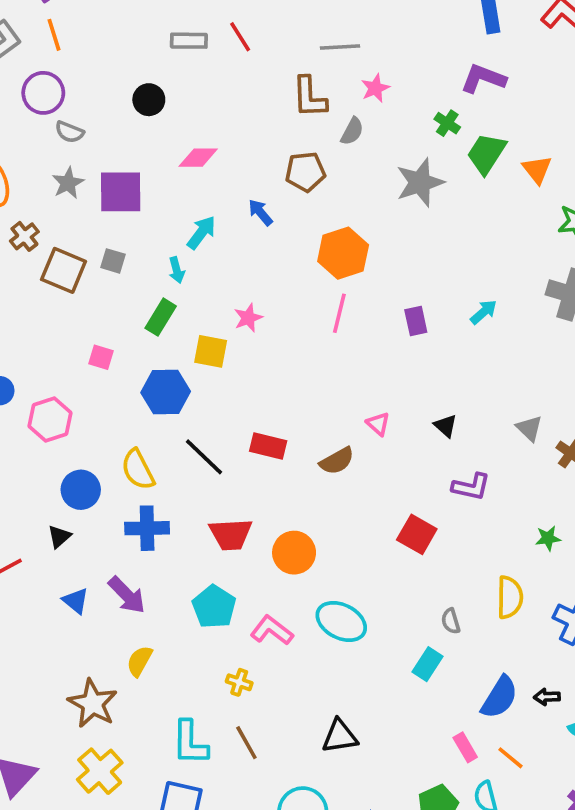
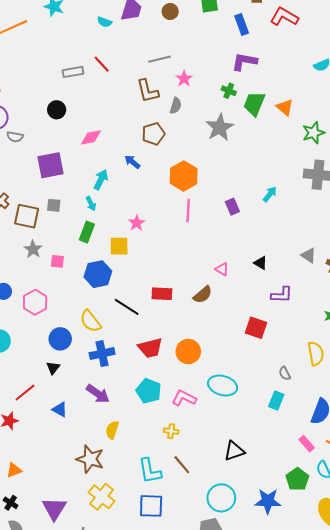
gray star: (68, 183) -> (33, 249), moved
blue triangle: (76, 601) -> (60, 409), moved

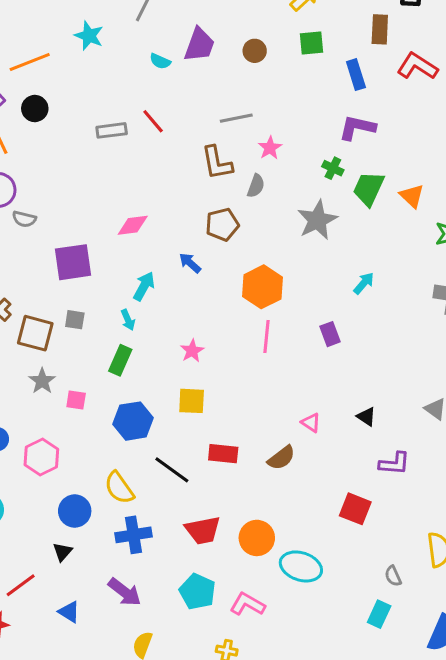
black circle: (57, 110) -> (35, 109), moved
cyan arrow: (270, 194) -> (364, 283), moved
yellow square: (119, 246) -> (192, 401), moved
cyan ellipse: (223, 386) -> (301, 566), moved

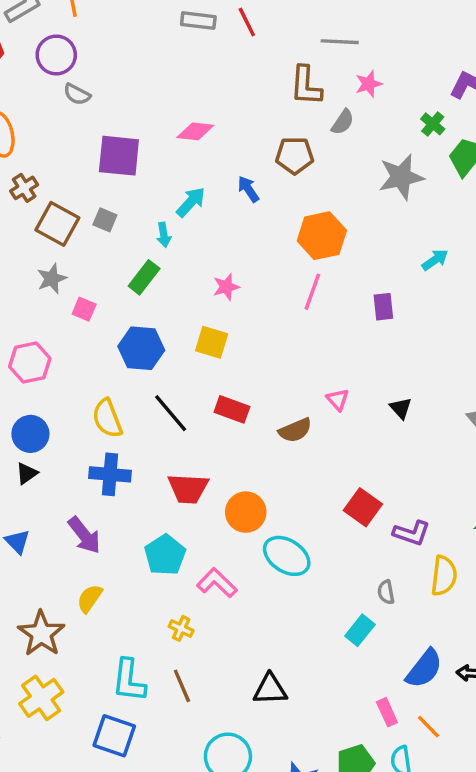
purple L-shape: (394, 464) -> (411, 533), moved
blue circle: (75, 511) -> (30, 434), moved

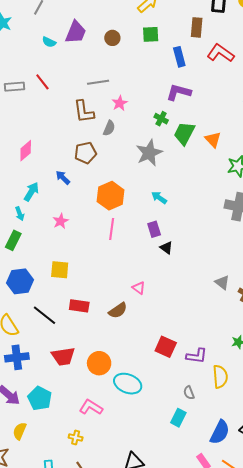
pink diamond: (195, 131) -> (26, 151), turned -35
cyan arrow: (435, 260) -> (159, 198), moved, turned -98
pink star: (226, 287) -> (61, 221), moved
black triangle: (401, 408) -> (166, 248), moved
cyan pentagon: (165, 555) -> (40, 398), moved

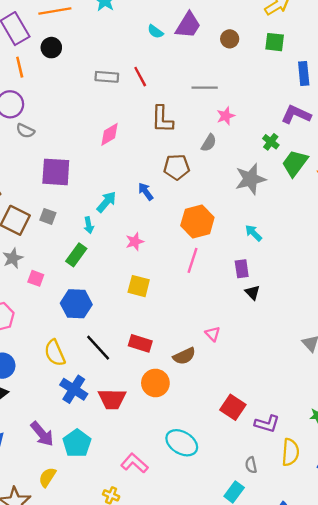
brown L-shape: (84, 112) -> (162, 119), moved
pink diamond: (26, 151) -> (110, 134), moved
yellow square: (60, 270) -> (139, 286), moved
blue cross: (17, 357) -> (74, 389), moved, turned 30
orange circle: (99, 363) -> (155, 383), moved

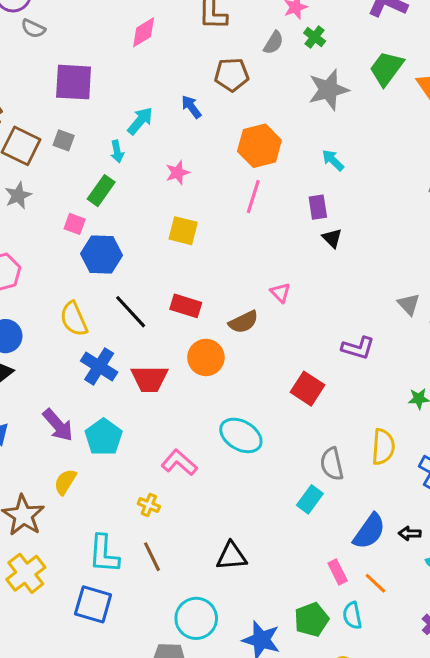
green cross: (271, 142) -> (315, 37), moved
pink square: (36, 278) -> (75, 224), moved
purple L-shape: (267, 424) -> (358, 348), moved
gray semicircle: (251, 465) -> (332, 464), size x1.5

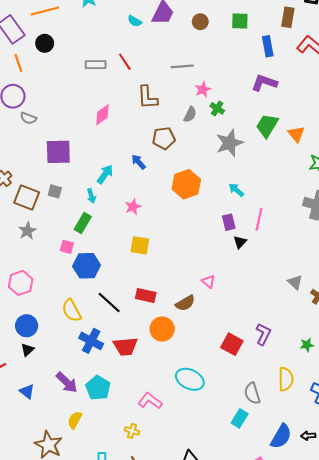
pink line: (253, 197) -> (259, 219), moved
black triangle: (332, 238) -> (240, 242), turned 32
purple L-shape: (358, 348) -> (263, 334), moved, turned -75

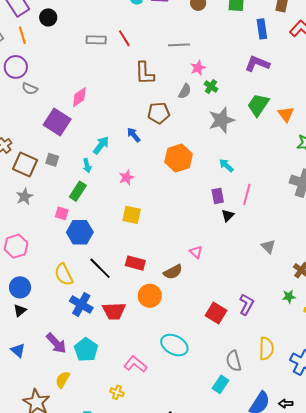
pink diamond: (102, 115) -> (79, 97), moved
purple square: (58, 152) -> (57, 122), turned 32
gray triangle: (295, 282) -> (268, 247), moved
green star: (307, 345) -> (289, 297), moved

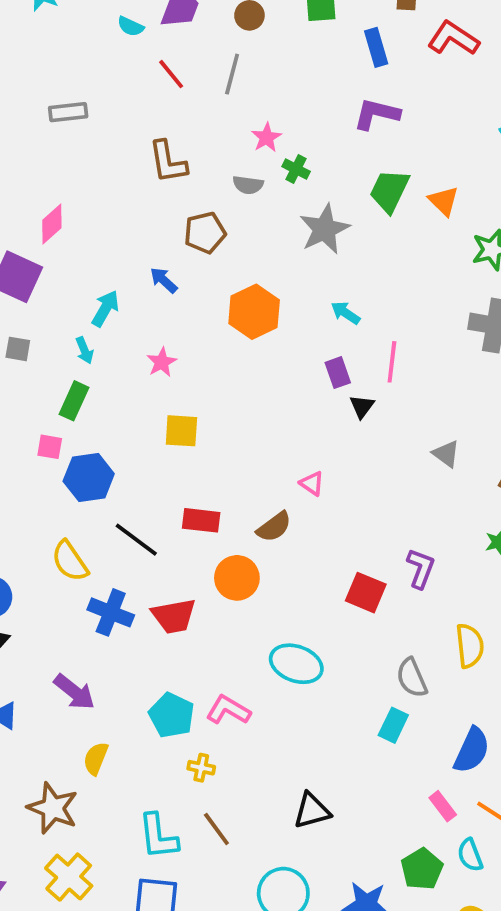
red line: (124, 38) -> (171, 74), moved
gray line: (179, 45) -> (232, 74), moved, turned -65
gray semicircle: (185, 91) -> (248, 185), turned 77
cyan pentagon: (86, 350) -> (172, 715), moved

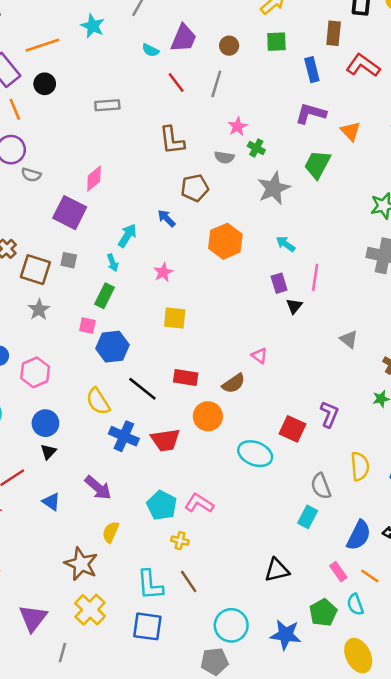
orange triangle: (444, 201) -> (351, 131), moved
cyan ellipse: (296, 664) -> (255, 454), moved
black triangle: (312, 811) -> (277, 570), moved

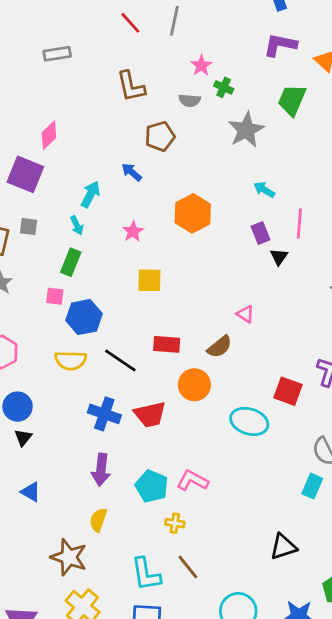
orange hexagon: (225, 241) -> (193, 213), moved
yellow semicircle: (98, 401) -> (71, 360), moved, turned -52
purple arrow: (98, 488) -> (101, 470), moved, turned 60

